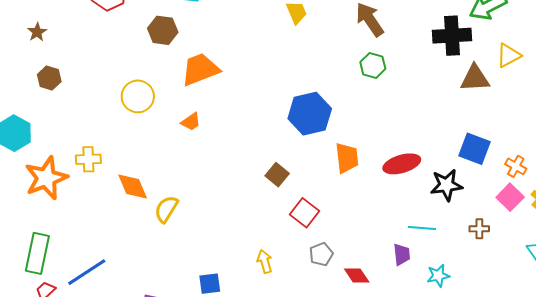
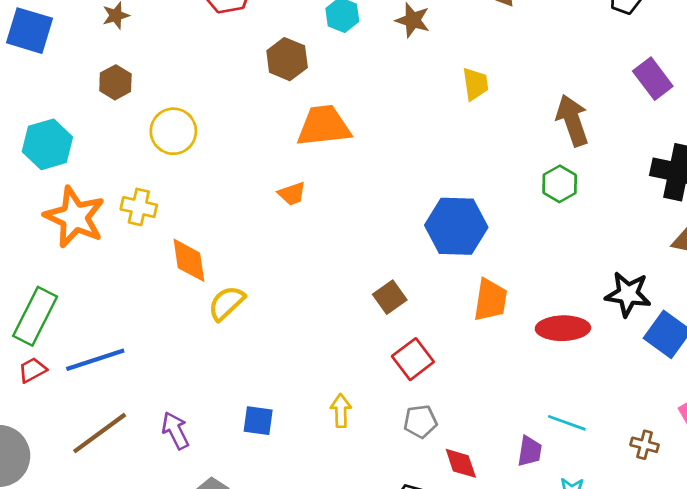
yellow circle: (138, 96) -> (173, 131), moved
orange star: (46, 178) -> (75, 217), turned 30
black star: (446, 185) -> (628, 294), moved

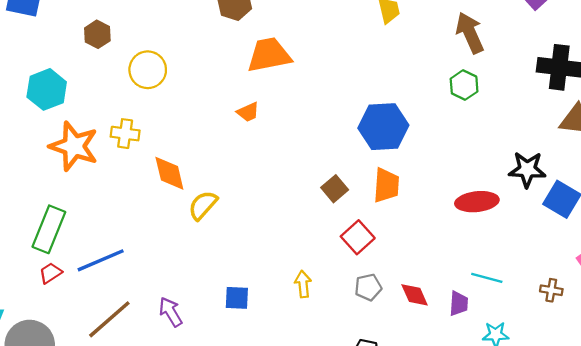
orange trapezoid: (490, 300) -> (386, 185), moved
red diamond: (461, 463) -> (415, 295), moved

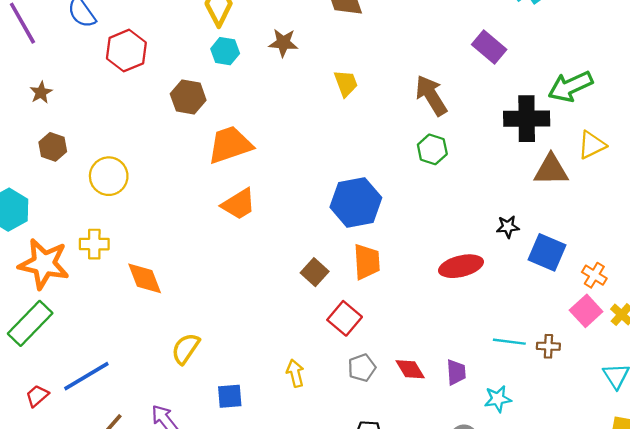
orange trapezoid: (248, 112) -> (239, 204), moved, size x1.5
black star: (527, 169) -> (508, 227), size x0.6
yellow semicircle: (203, 205) -> (186, 349), moved
green rectangle: (49, 229) -> (30, 323), moved, turned 30
cyan line: (487, 278) -> (509, 342), moved

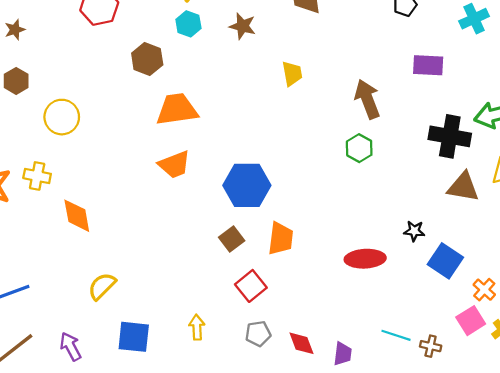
purple rectangle: (489, 47) -> (428, 65), turned -48
blue hexagon: (356, 202) -> (247, 185), moved
blue square: (230, 396) -> (134, 337), size x1.4

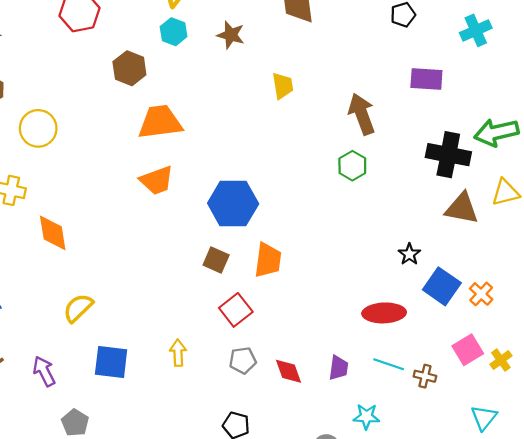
black star: (414, 231) -> (409, 254), turned 30
brown square: (232, 239) -> (216, 260), turned -30
red ellipse: (365, 259) -> (384, 313), moved
orange cross: (484, 290) -> (481, 294), moved
purple trapezoid: (343, 354) -> (338, 368), moved

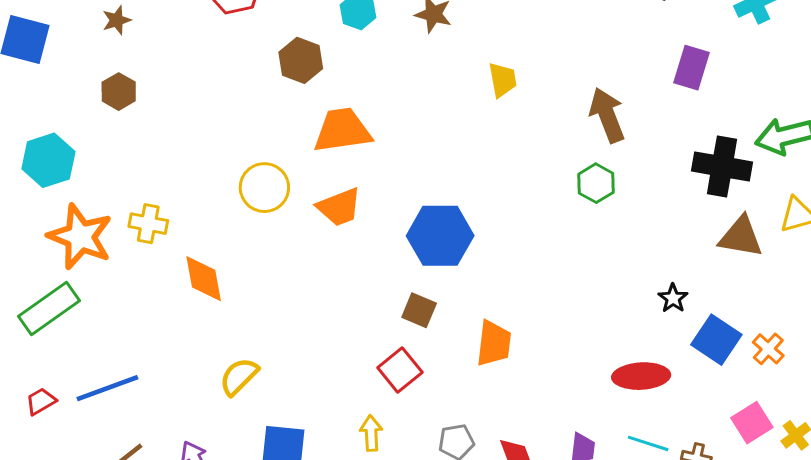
purple rectangle: (426, 79) -> (691, 68), turned -76
yellow circle: (38, 128) -> (264, 188), moved
orange trapezoid: (268, 260) -> (494, 343), moved
red square: (236, 310) -> (400, 370), moved

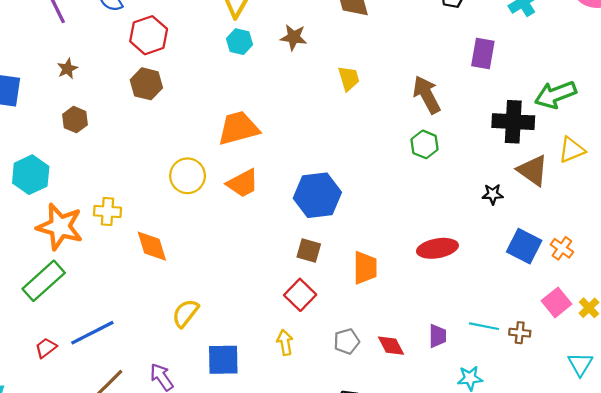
brown hexagon: (301, 60) -> (146, 84), moved
brown triangle: (741, 237) -> (533, 170), turned 32
black star: (673, 298) -> (493, 194), moved, turned -30
red ellipse: (641, 376) -> (437, 248), moved

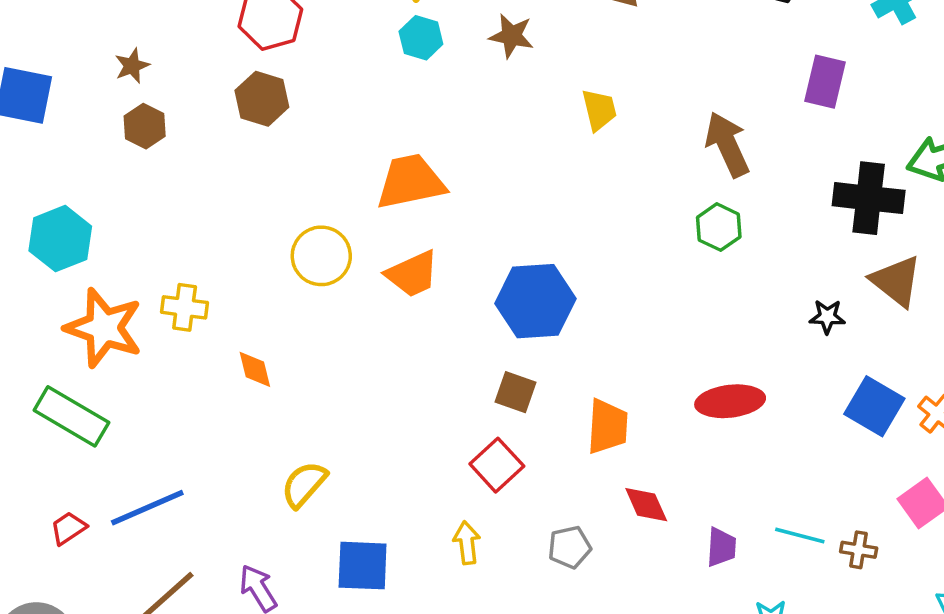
brown hexagon: (75, 120) -> (145, 126), moved
orange diamond: (152, 246) -> (255, 369), size x0.7
green rectangle: (44, 281) -> (71, 416), turned 69
red diamond: (391, 346) -> (646, 505), moved

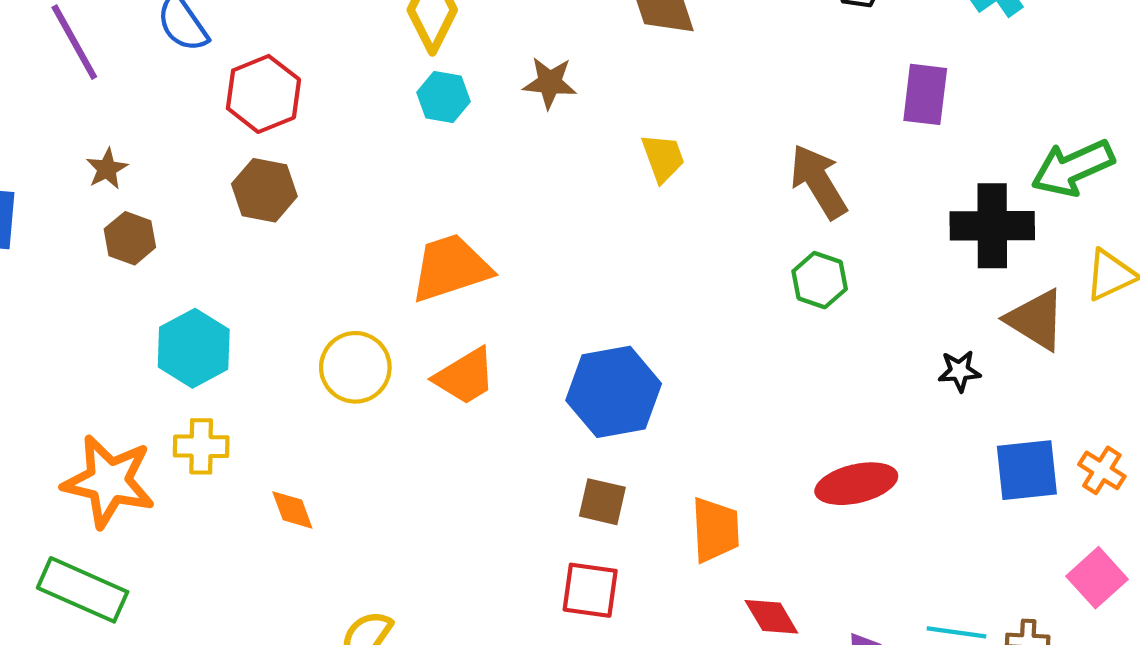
cyan hexagon: (60, 239) -> (194, 348), moved
blue square: (874, 406) -> (1027, 470), turned -30
red square: (497, 465) -> (590, 590), turned -33

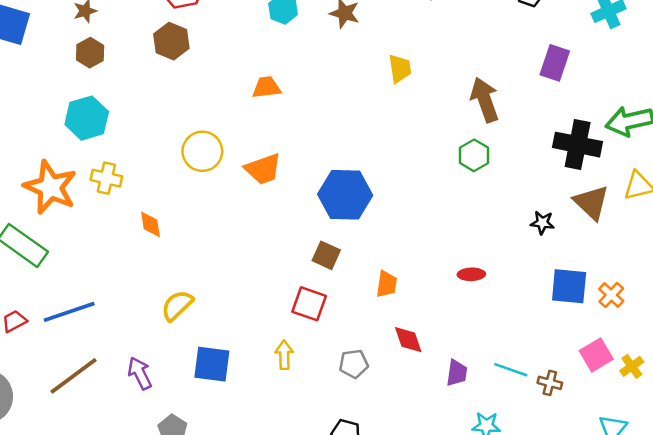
orange trapezoid: (451, 268) -> (266, 87), moved, size x0.6
cyan hexagon: (194, 348) -> (87, 118), moved
red ellipse: (856, 484) -> (471, 274), size x0.6
orange trapezoid: (715, 530) -> (387, 284), size x0.7

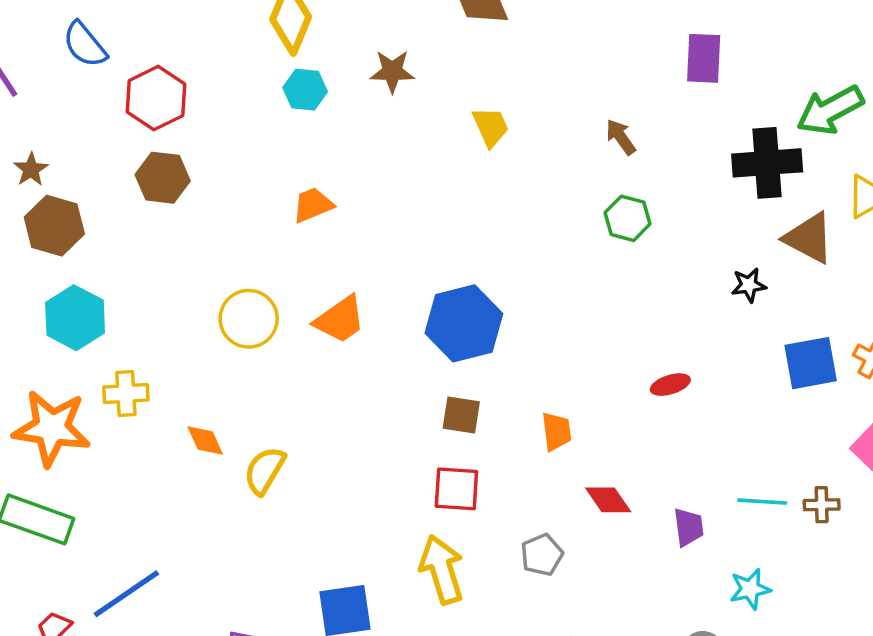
brown hexagon: (90, 53) -> (54, 226), size x1.4
brown arrow: (485, 100) -> (621, 137), size x0.6
yellow semicircle: (177, 305) -> (265, 471), moved
yellow arrow: (284, 355) -> (442, 569), size x1.6

